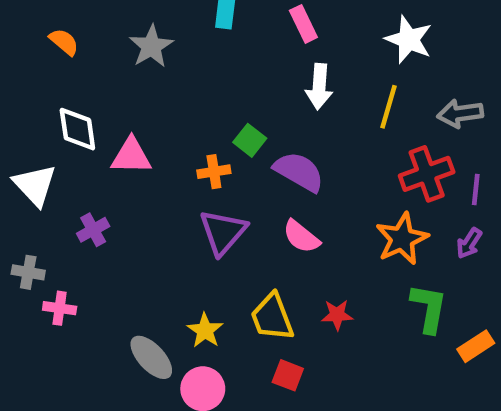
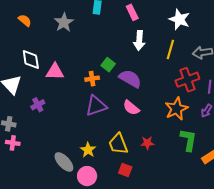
purple triangle: (223, 232) -> (96, 106), turned 30
pink cross: (60, 308) -> (13, 143), moved

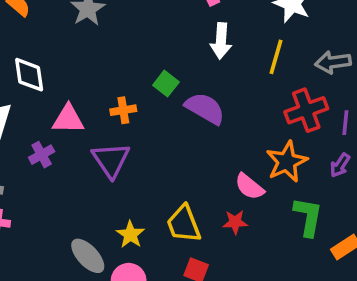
pink triangle: (55, 72) -> (68, 119), moved
orange cross: (92, 79) -> (123, 110), moved
purple triangle: (96, 106) -> (111, 160), moved, turned -45
pink semicircle: (131, 108) -> (249, 187), moved

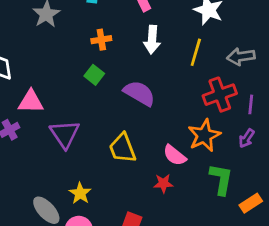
green square: (166, 84) -> (94, 75), moved
orange cross: (123, 110) -> (101, 40), moved
yellow trapezoid: (184, 224) -> (122, 148), moved

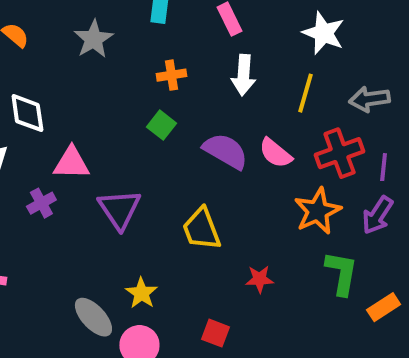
purple arrow: (247, 138) -> (378, 215), size x1.4
pink semicircle: (175, 155) -> (276, 153), moved

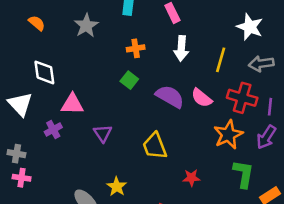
white star: (324, 33) -> (250, 27), moved
red cross: (340, 153) -> (242, 98), turned 36
purple triangle: (119, 209) -> (103, 133), size x0.7

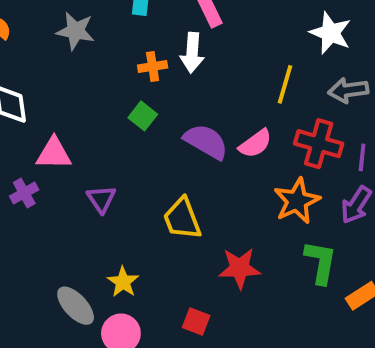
gray star: (86, 26) -> (76, 31), turned -30
white arrow: (181, 48) -> (192, 53), moved
pink semicircle: (202, 98) -> (255, 144), turned -75
red star: (191, 178) -> (240, 268), size x1.5

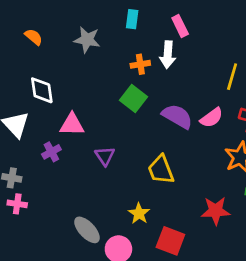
green square: (143, 116) -> (134, 99), size x1.4
red star: (240, 268) -> (216, 211), moved
yellow star: (123, 282) -> (139, 213), moved
red square: (196, 321) -> (170, 241), size x1.5

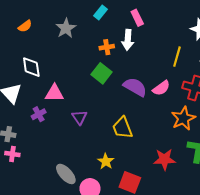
cyan rectangle: (132, 19) -> (100, 13), turned 32
orange semicircle: (34, 37) -> (25, 26), turned 104
gray star: (87, 40) -> (66, 28), turned 30

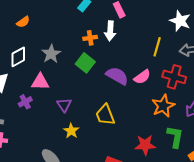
orange semicircle: (25, 26) -> (23, 22), moved
gray star: (66, 28) -> (51, 54), moved
white diamond: (31, 67) -> (18, 57), turned 70
yellow star: (106, 161) -> (71, 131), moved

